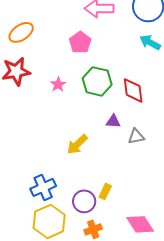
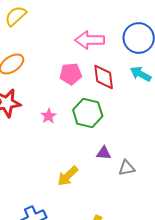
pink pentagon: (80, 42) -> (71, 74), turned 30
red diamond: (133, 90) -> (104, 77), moved

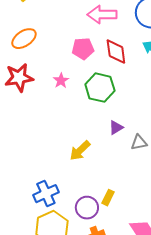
pink star: (49, 116) -> (61, 81), moved
purple triangle: (104, 153) -> (116, 128), turned -35

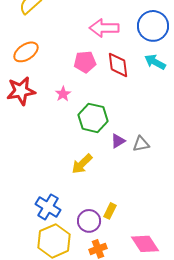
green hexagon: (100, 88) -> (93, 118), moved
gray triangle: (139, 143) -> (141, 144), moved
blue cross: (46, 194) -> (48, 207), turned -35

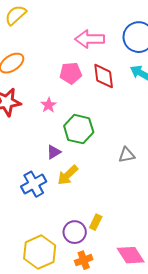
purple triangle: (118, 141) -> (54, 152), moved
blue cross: (48, 207) -> (34, 184), moved, turned 30

